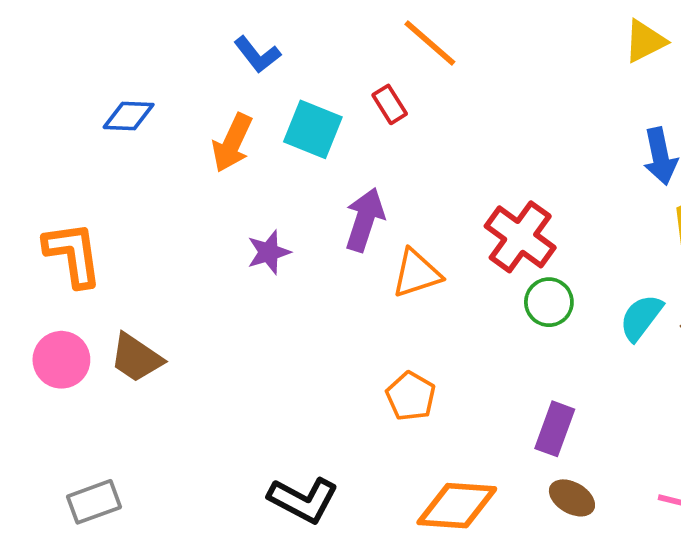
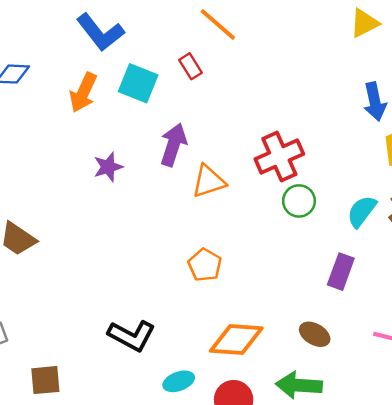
blue L-shape: (257, 55) -> (100, 32), size x1.5
red cross: (520, 237) -> (279, 156), turned 30
purple rectangle: (555, 429) -> (341, 272), moved

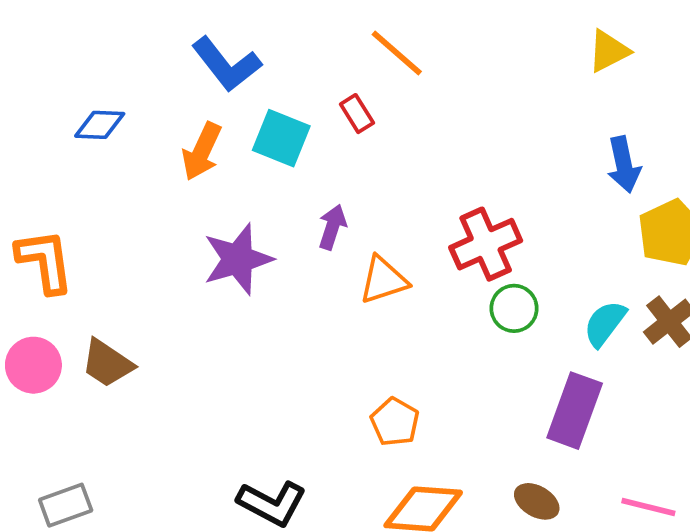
purple arrow: (173, 145) -> (332, 227), size x0.7
purple star: (108, 167) -> (238, 259), size x1.6
orange pentagon: (205, 265) -> (395, 422), moved
purple rectangle: (341, 272) -> (575, 411), size x1.4

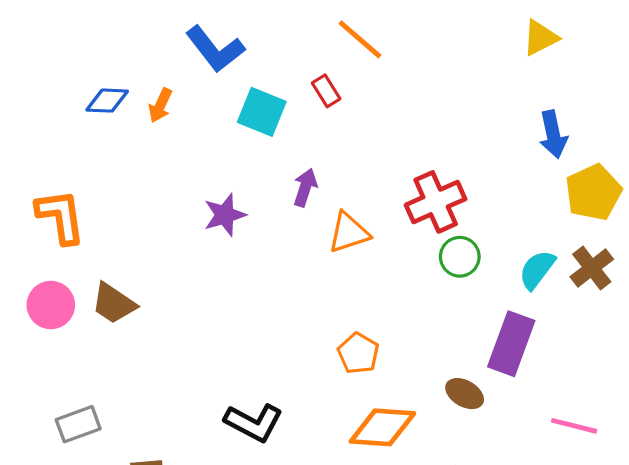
orange arrow: (202, 151) -> (160, 105), moved, size x0.7
purple star: (238, 259) -> (225, 215), size x0.7
brown ellipse: (537, 501) -> (465, 394), moved

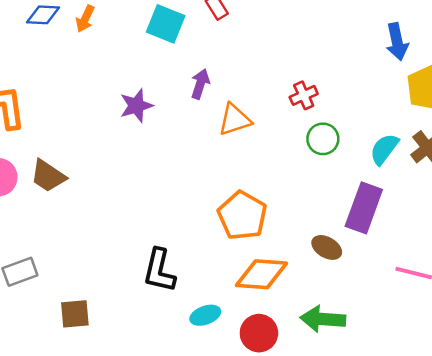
red cross: (436, 202) -> (304, 95), size x0.6
orange pentagon: (358, 353) -> (242, 216), size x1.5
black L-shape: (254, 423) -> (159, 270), turned 75

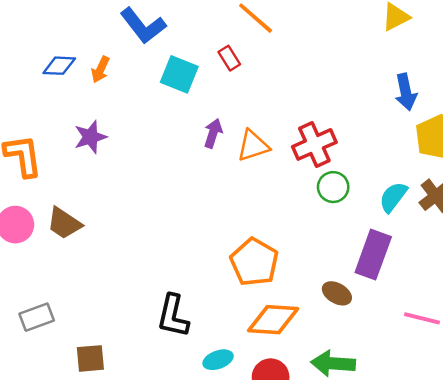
red cross: (304, 95) -> (314, 144), size x1.6
purple star: (136, 106) -> (90, 137), moved
orange triangle: (235, 120) -> (253, 146), moved

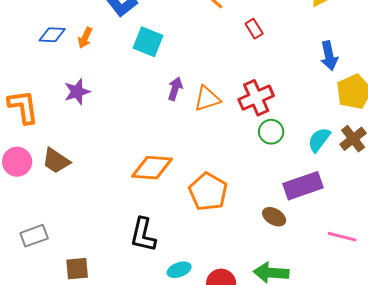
red rectangle: (229, 58) -> (254, 29), moved
purple rectangle: (373, 255) -> (303, 186), turned 51
orange diamond: (273, 320) -> (152, 168), moved

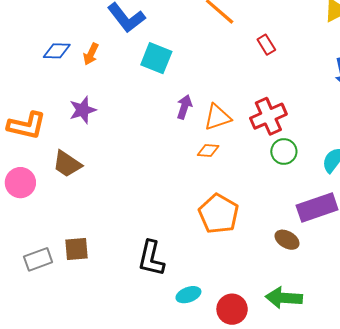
orange L-shape: (23, 107) -> (27, 126), turned 111
brown trapezoid: (56, 161) -> (67, 164), moved
orange diamond: (152, 168) -> (208, 150), moved, size x0.5
brown square: (77, 269) -> (76, 249), moved

